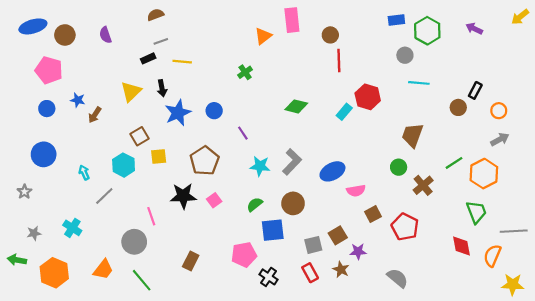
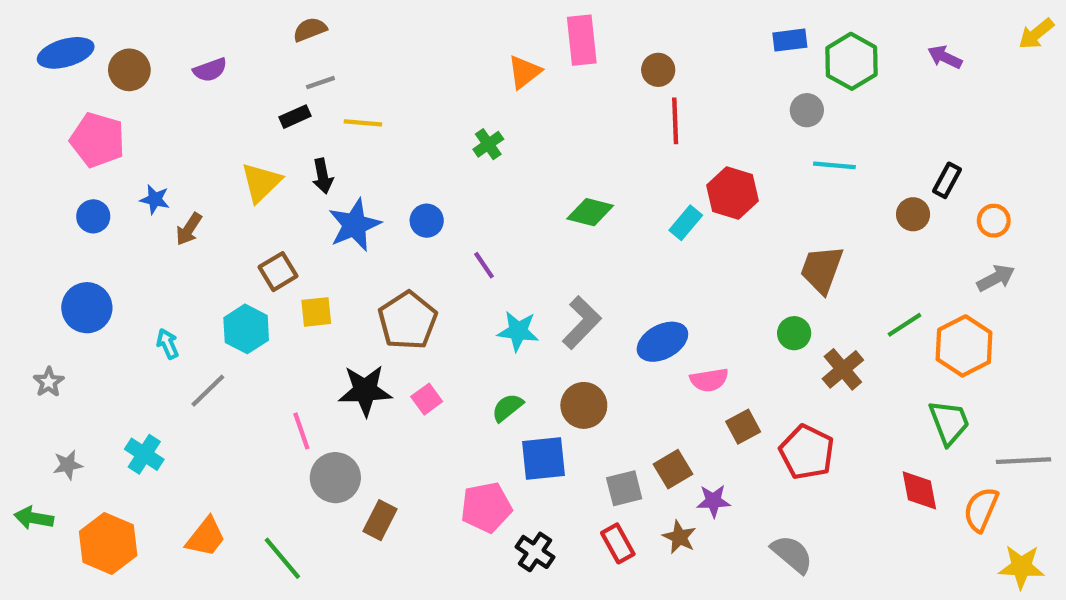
purple semicircle: (105, 35) -> (210, 70), turned -91
gray circle: (134, 242) -> (335, 478), moved

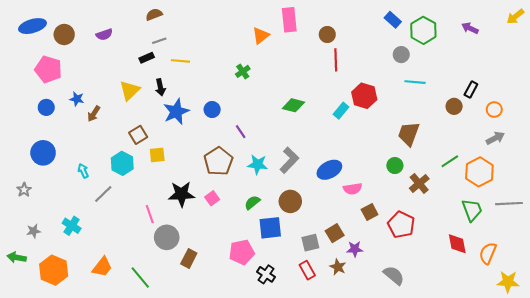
blue rectangle: (790, 40) -> (393, 20), turned 49
brown pentagon: (408, 320) -> (218, 161), moved
gray line: (1023, 461) -> (509, 204), moved

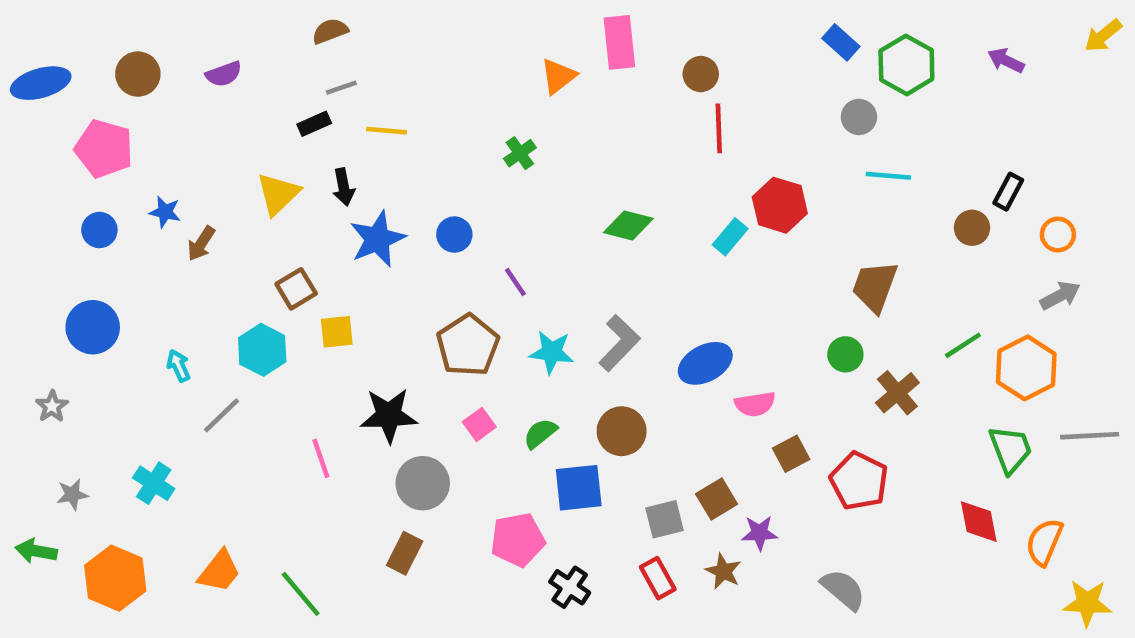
blue ellipse: (32, 26) -> (41, 83), moved
pink square: (212, 198) -> (479, 424), moved
gray circle: (167, 237) -> (423, 483), moved

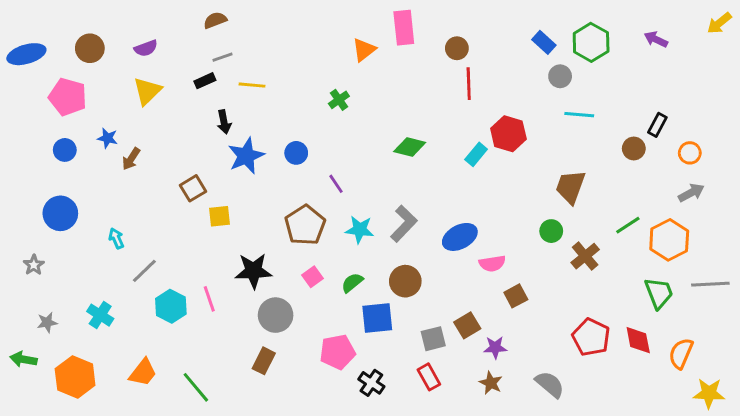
blue rectangle: (841, 42) -> (544, 42), moved
yellow triangle: (278, 194) -> (147, 91), moved
cyan hexagon: (262, 350) -> (171, 306), moved
red pentagon: (859, 481) -> (591, 337), moved
brown star: (723, 571) -> (491, 383), moved

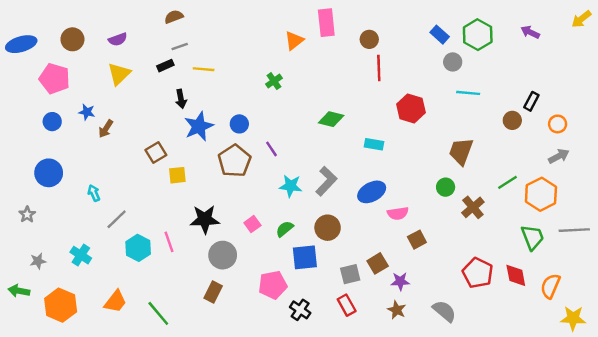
cyan rectangle: (476, 154) -> (374, 144), moved, turned 60
brown pentagon: (305, 225) -> (235, 161), moved

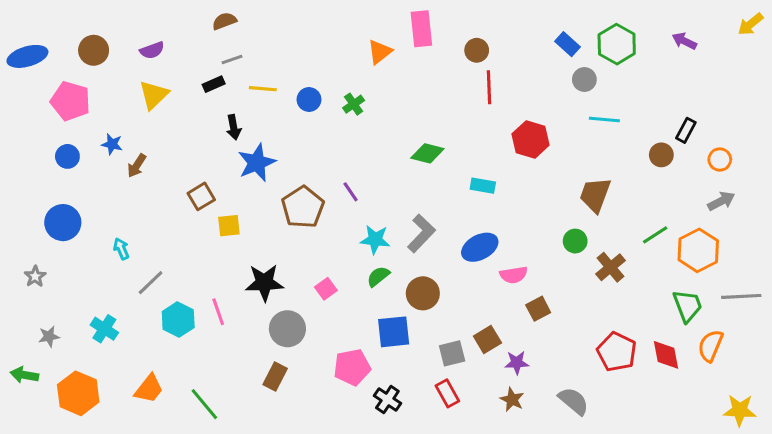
blue circle: (239, 124) -> (309, 100), moved
green semicircle: (285, 229) -> (378, 276), moved
orange semicircle: (550, 286) -> (711, 346), moved

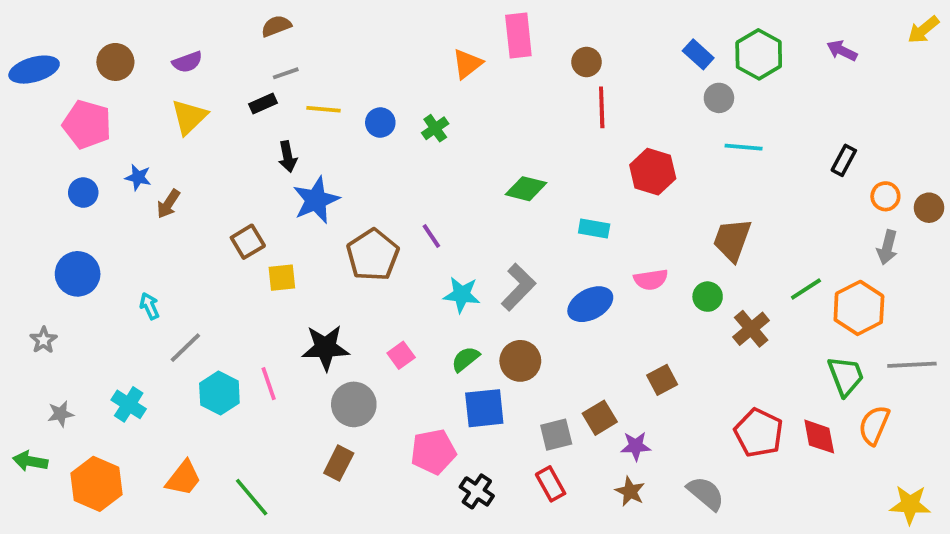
brown circle: (661, 155) -> (929, 208), moved
gray arrow: (721, 201) -> (887, 247), turned 132
pink semicircle: (514, 275) -> (651, 280), moved
green semicircle: (378, 276) -> (465, 359), moved

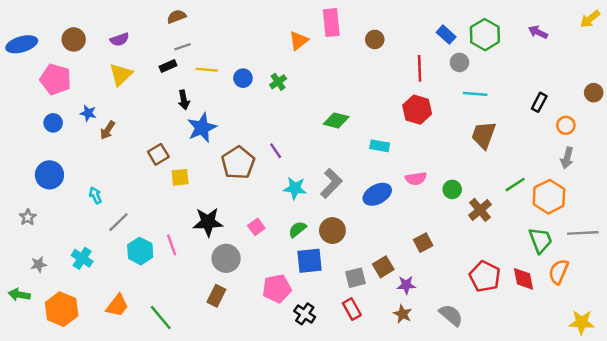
red line: (602, 107) -> (420, 68), moved
brown circle: (929, 208) -> (594, 93), moved
brown trapezoid: (732, 240) -> (484, 135), moved

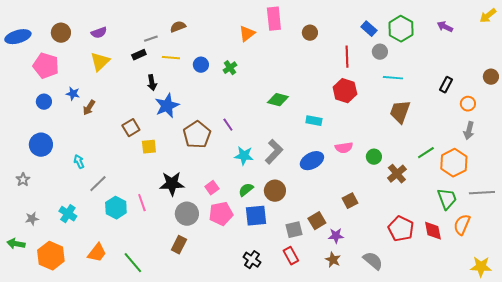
brown semicircle: (176, 16) -> (178, 27), moved
pink pentagon: (277, 289) -> (221, 214), moved

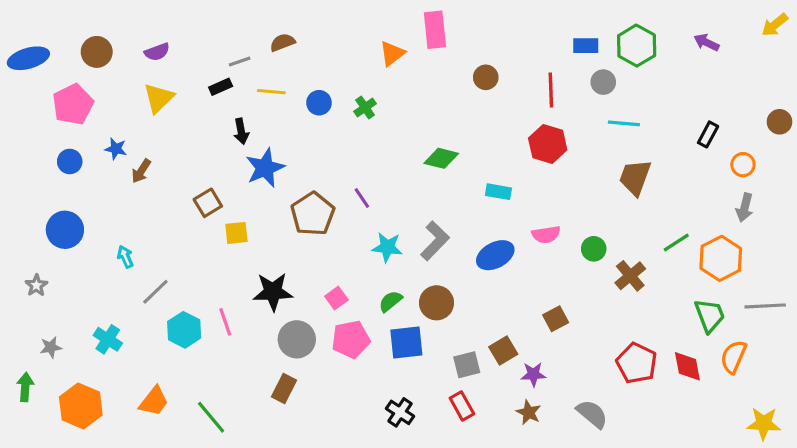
blue rectangle: (369, 29) -> (586, 46), turned -42
brown circle: (310, 33) -> (486, 77), moved
pink pentagon: (46, 66) -> (73, 104), turned 30
green arrow: (16, 244) -> (25, 387), turned 84

